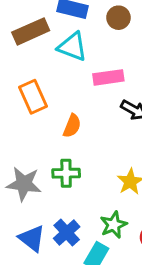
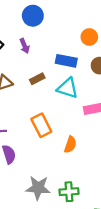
brown rectangle: (31, 31) -> (37, 79), size x0.6
green cross: (66, 173) -> (69, 192), moved

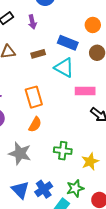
orange semicircle: (70, 145) -> (35, 125), moved
green cross: (69, 192) -> (63, 151), moved

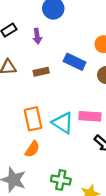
cyan triangle: (64, 68) -> (63, 123), moved

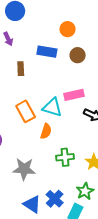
brown rectangle: (41, 72) -> (21, 69), turned -64
orange semicircle: (32, 149) -> (46, 131), moved

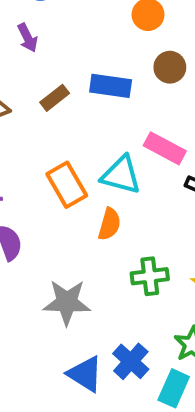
blue rectangle: (47, 52) -> (111, 86), moved
brown rectangle: (21, 69) -> (55, 98), turned 56
pink rectangle: (74, 95) -> (165, 148), turned 42

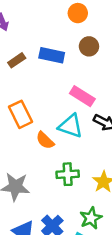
cyan triangle: (121, 175) -> (71, 126), moved
orange semicircle: (109, 224) -> (45, 140), turned 114

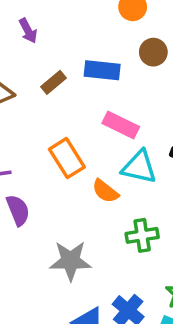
pink rectangle: (82, 96) -> (121, 125), moved

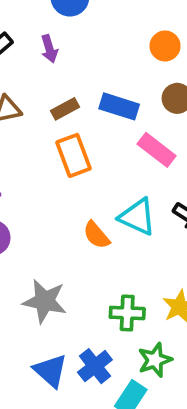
pink rectangle: (121, 125) -> (157, 150), moved
orange rectangle: (67, 158) -> (73, 155), moved
green cross: (142, 235) -> (127, 313), moved

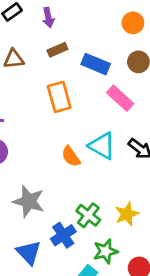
brown rectangle: (65, 109) -> (57, 50), moved
green cross: (127, 313) -> (88, 215), turned 30
blue cross: (95, 366) -> (63, 235), moved

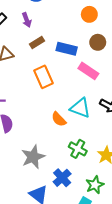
gray star: (29, 201) -> (33, 157), turned -30
green cross: (88, 215) -> (78, 149), moved

